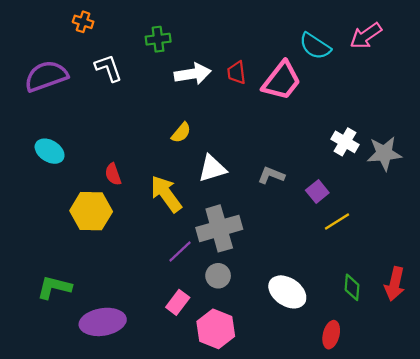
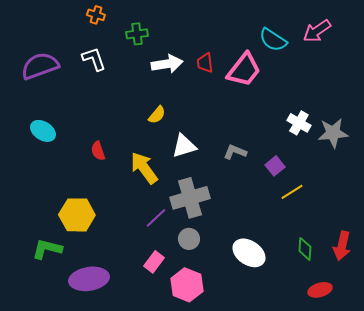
orange cross: (83, 22) -> (96, 15), moved
yellow hexagon: (91, 211) -> (77, 215), moved
red ellipse: (331, 335) -> (320, 290), moved, turned 60

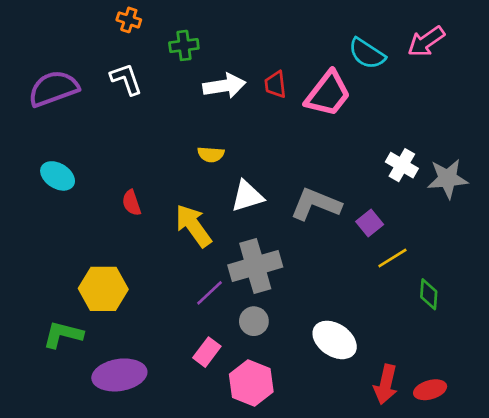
yellow semicircle: (157, 115) -> (211, 154), turned 54
gray L-shape: (235, 152) -> (316, 204), size x1.6
red arrow: (342, 246) -> (386, 384), moved
green diamond: (305, 249) -> (429, 294), moved

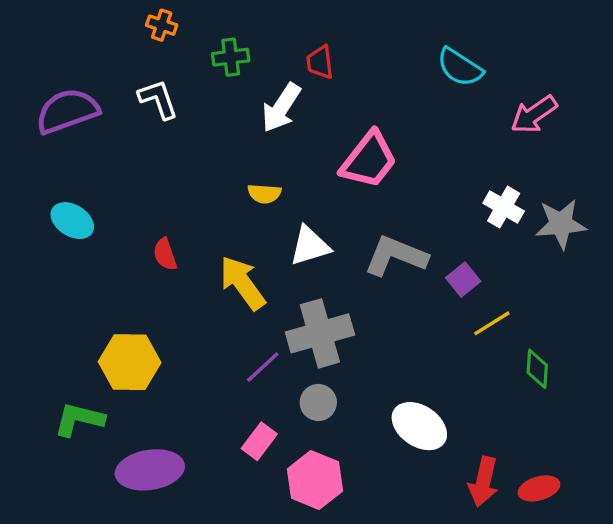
pink arrow: (426, 41) -> (534, 114), moved
red trapezoid: (275, 84) -> (320, 62), moved
white arrow: (224, 86) -> (281, 108), turned 132
pink trapezoid: (328, 94) -> (369, 160), moved

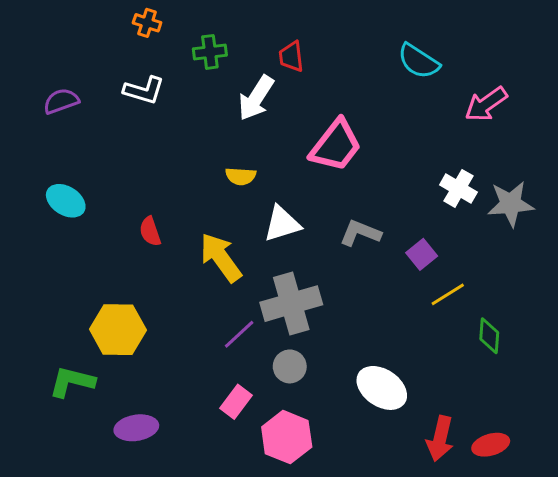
white L-shape: (158, 99) -> (144, 90), turned 126
purple semicircle: (67, 111) -> (61, 101), size x0.6
gray L-shape: (396, 256) -> (360, 233), size x0.7
purple ellipse: (150, 470) -> (136, 428), size x0.7

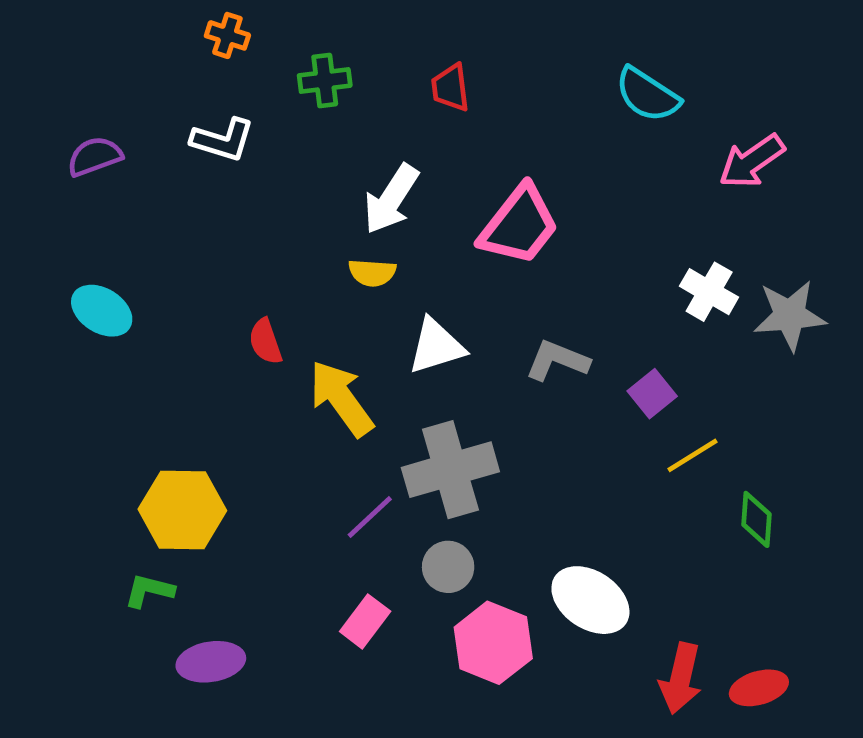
white arrow: (256, 98) -> (391, 199), moved
red semicircle: (150, 231) -> (265, 341), moved
green L-shape: (72, 382) -> (149, 591), moved, size x0.7
pink hexagon: (287, 437) -> (493, 643), moved

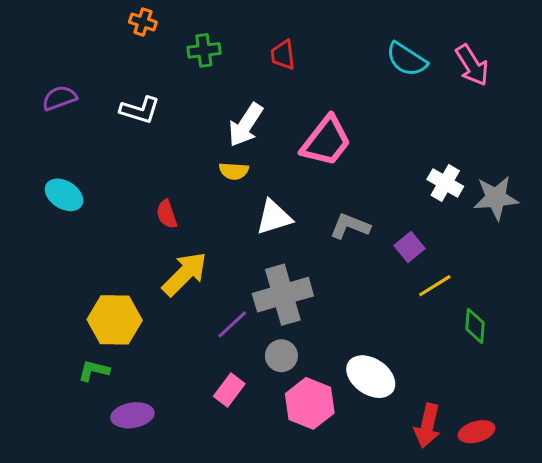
white L-shape: (223, 140) -> (140, 110), moved
pink arrow: (752, 161) -> (472, 65), moved, turned -87
yellow arrow: (341, 398) -> (185, 274), moved, turned 81

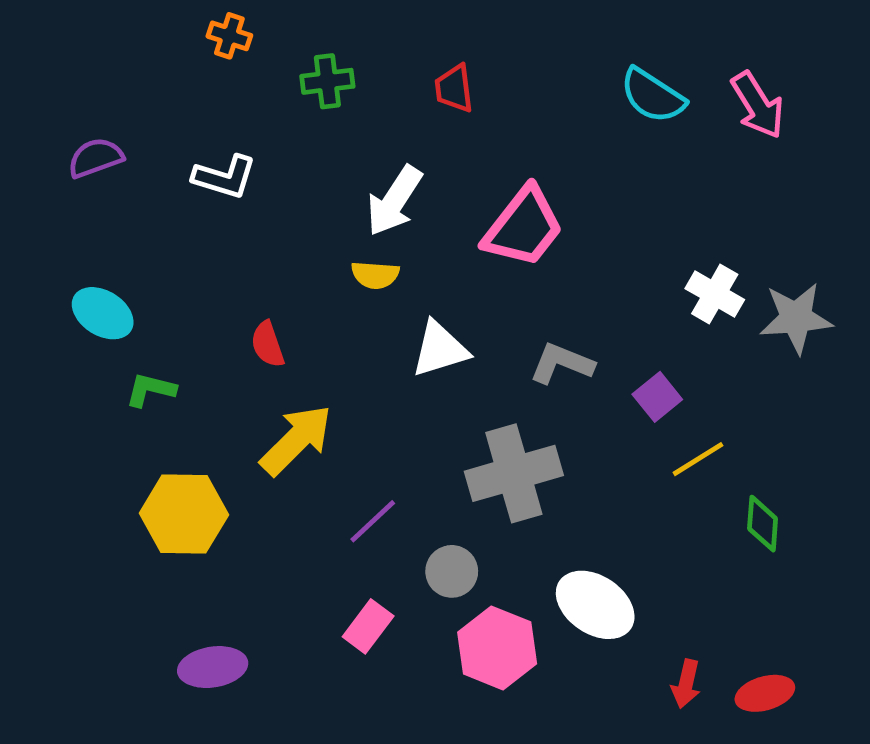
gray cross: (283, 295) -> (514, 473), moved
green L-shape: (94, 371) -> (150, 390), moved
red arrow: (427, 426) -> (686, 684), size x0.7

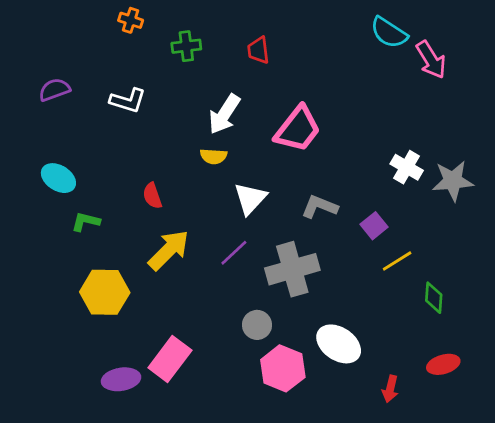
cyan semicircle: (653, 96) -> (389, 33), moved
white triangle: (440, 349) -> (250, 198), turned -30
purple line: (373, 521) -> (234, 253), moved
pink rectangle: (368, 626) -> (170, 359), moved, size x1.5
red ellipse: (765, 693) -> (443, 364), moved

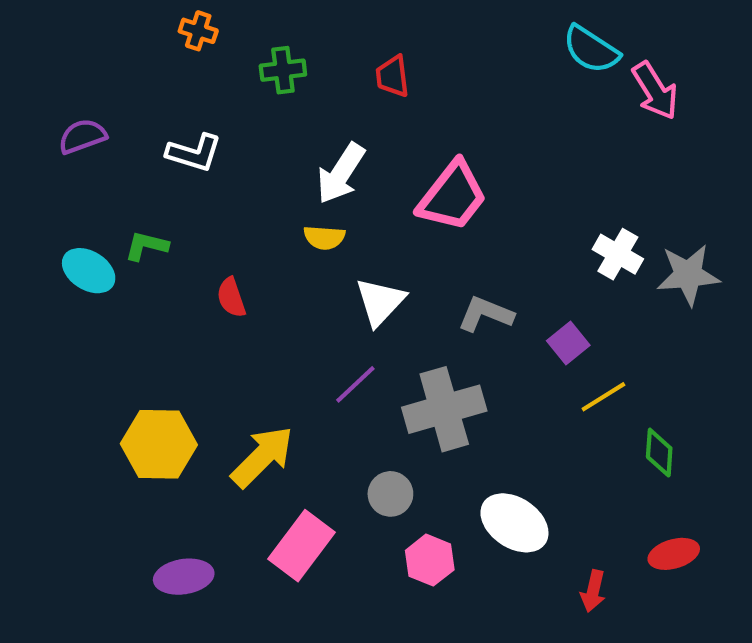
green L-shape: (86, 222) -> (146, 246), moved
yellow arrow: (169, 250) -> (262, 457), moved
pink rectangle: (170, 359) -> (302, 546), moved
pink hexagon: (283, 368) -> (430, 560), size x0.7

